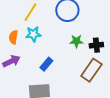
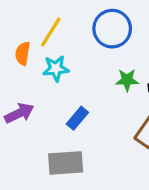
orange semicircle: (13, 37) -> (23, 54), moved

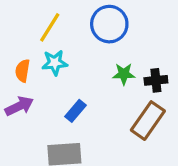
orange semicircle: (23, 54) -> (23, 71), moved

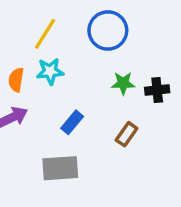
brown rectangle: (148, 121) -> (127, 134), moved, size x0.6

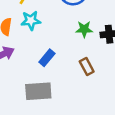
brown rectangle: (127, 134) -> (87, 66), turned -63

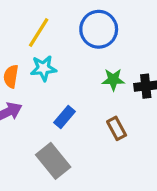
gray rectangle: (38, 91) -> (53, 161), turned 55

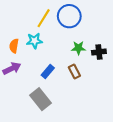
yellow line: (39, 32) -> (44, 18), moved
brown rectangle: (117, 128) -> (74, 71), moved

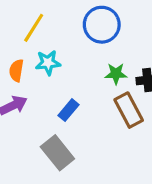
yellow line: (44, 18) -> (34, 28), moved
brown rectangle: (74, 71) -> (129, 110), moved, size x1.5

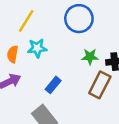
brown rectangle: (129, 110) -> (100, 85), turned 55

